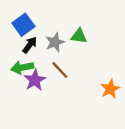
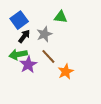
green triangle: (79, 36) -> (61, 17), moved
orange star: (110, 89) -> (66, 72), moved

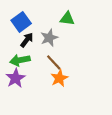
purple star: (28, 65) -> (16, 78), moved
orange star: (66, 72) -> (59, 78), moved

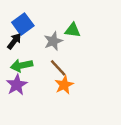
green triangle: (67, 19) -> (73, 30), moved
black arrow: (27, 40) -> (14, 41), moved

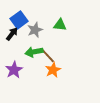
gray star: (53, 41) -> (35, 30), moved
green arrow: (22, 65) -> (34, 52), moved

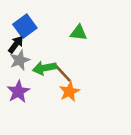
gray star: (35, 30) -> (20, 60), moved

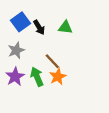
black arrow: (16, 44) -> (39, 27), moved, turned 112
green arrow: (45, 68) -> (37, 77), moved, turned 78

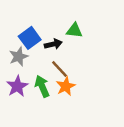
blue square: (21, 22) -> (30, 38), moved
black arrow: (39, 27) -> (53, 44), moved, turned -72

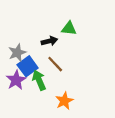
blue square: (30, 38) -> (28, 66), moved
orange star: (66, 86) -> (64, 101), moved

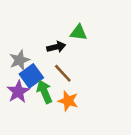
orange star: (64, 101) -> (68, 101), moved, turned -30

